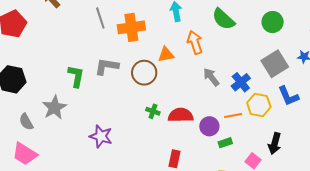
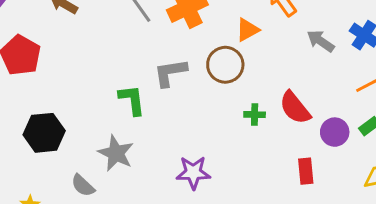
red semicircle: (181, 115) -> (295, 108), turned -110
purple circle: (209, 126) -> (335, 132), moved

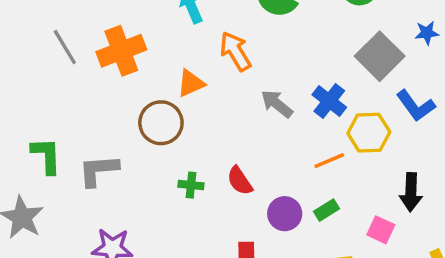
gray L-shape: (170, 73) -> (98, 170), moved
red semicircle: (295, 108) -> (240, 181), size x0.7

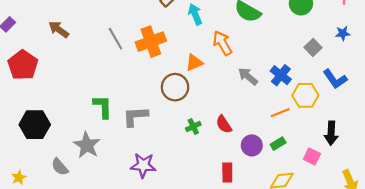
gray square: (380, 56) -> (313, 48), size x0.6
green cross: (191, 185) -> (193, 127), turned -32

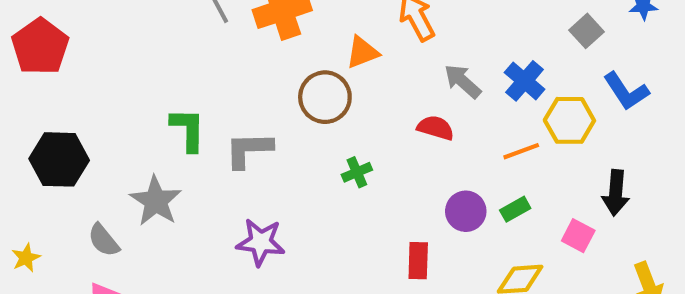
red semicircle: (224, 124) -> (436, 128), moved, turned 138

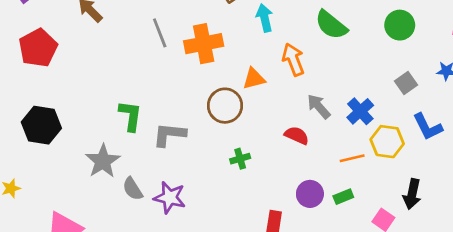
gray semicircle: (104, 240) -> (133, 189), moved

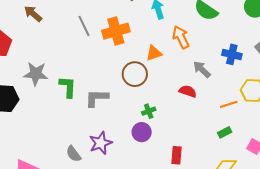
blue cross: (360, 111) -> (232, 54), moved, turned -30
gray star: (103, 161) -> (36, 74), moved, turned -30
gray semicircle: (133, 189) -> (74, 154), moved
purple circle: (310, 194) -> (142, 132), moved
purple star: (170, 198) -> (101, 143), turned -30

